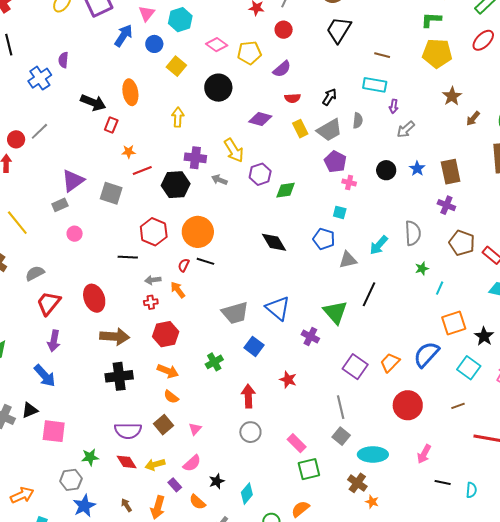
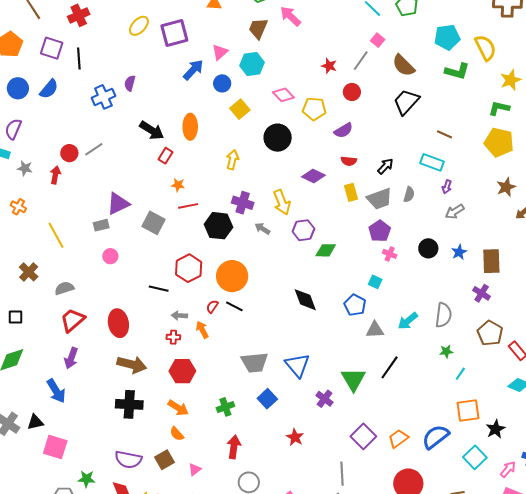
red arrow: (248, 396) -> (234, 447), moved

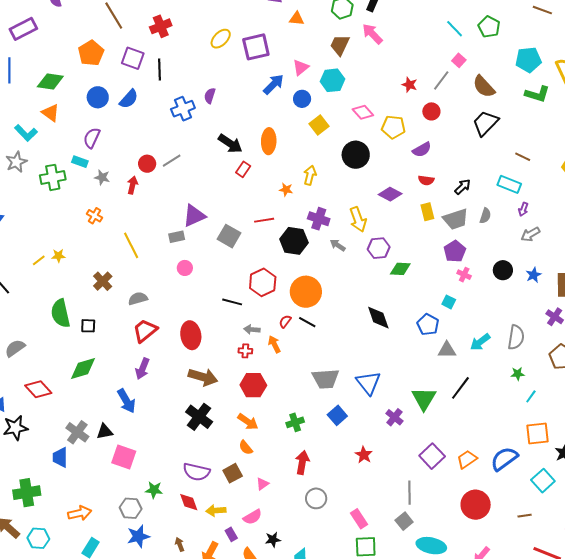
orange star: (178, 185) -> (286, 190), moved
black cross: (129, 404) -> (199, 417), turned 32

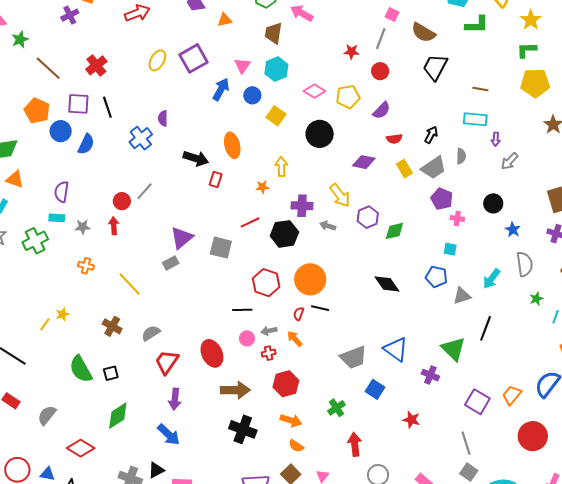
blue circle: (98, 97) -> (61, 131), moved
pink circle: (185, 268) -> (247, 338), moved
blue star: (534, 275) -> (513, 230), moved

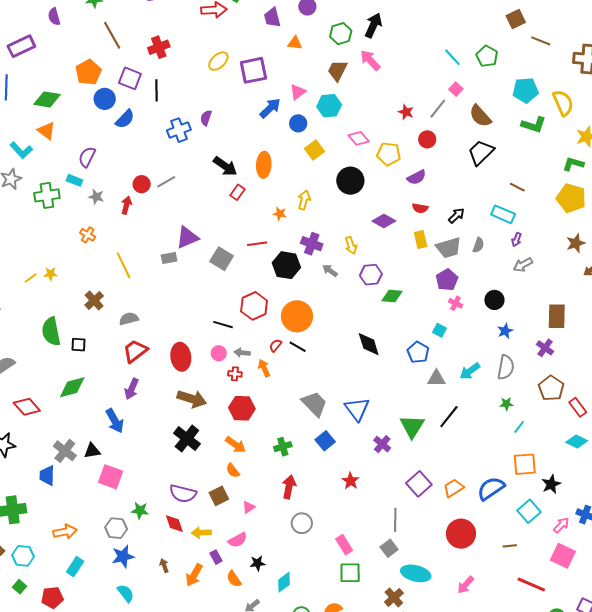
yellow arrow: (340, 195) -> (351, 245), size x0.7
gray trapezoid: (353, 357) -> (314, 404), turned -132

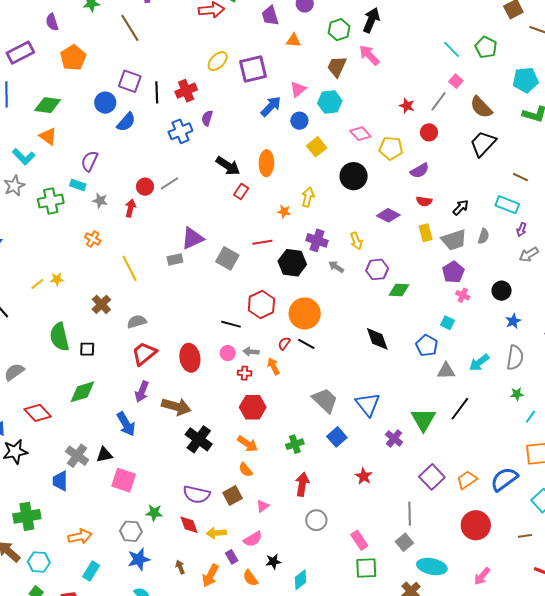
brown line: (112, 35) -> (130, 28), moved
red cross: (159, 47) -> (186, 91), moved
orange pentagon: (88, 72) -> (73, 58), moved
brown arrow: (192, 399) -> (176, 407), moved

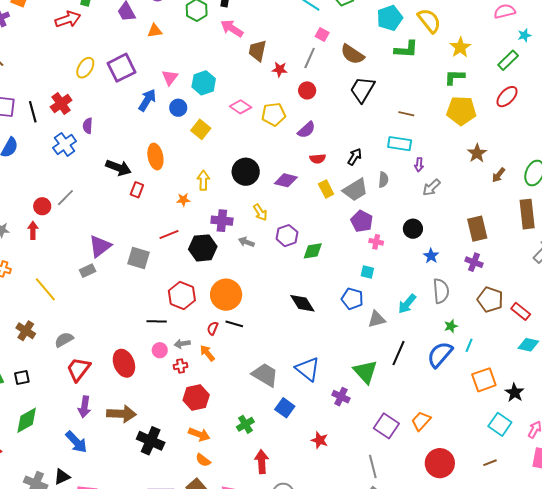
brown trapezoid: (337, 67) -> (257, 51), moved
black circle: (354, 176) -> (246, 172), moved
blue semicircle: (504, 479) -> (440, 355), moved

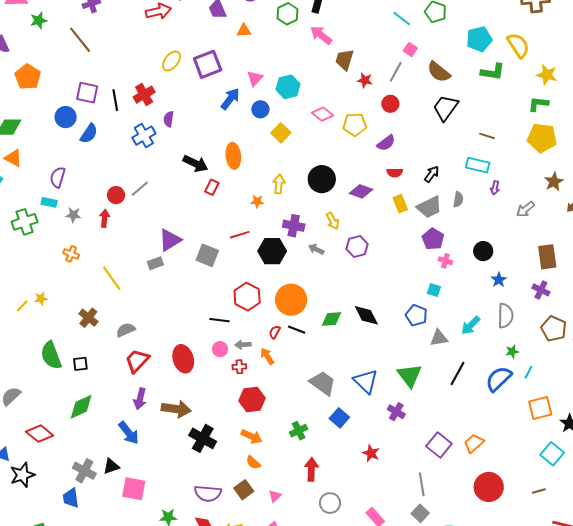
yellow star: (460, 47) -> (547, 75), turned -30
gray arrow: (432, 187) -> (525, 209), moved
green diamond: (313, 251) -> (331, 319), moved
green triangle: (365, 372) -> (410, 375), moved

